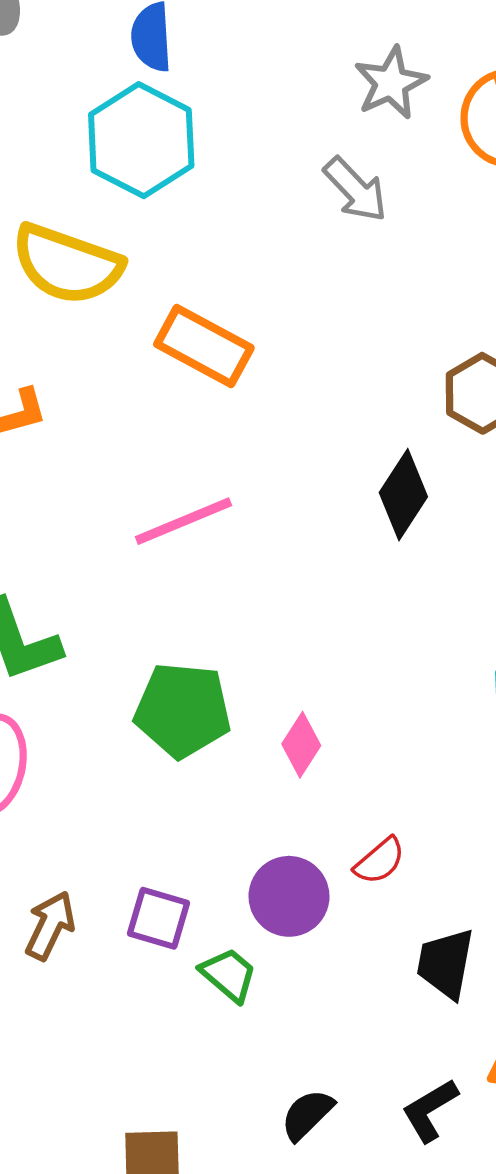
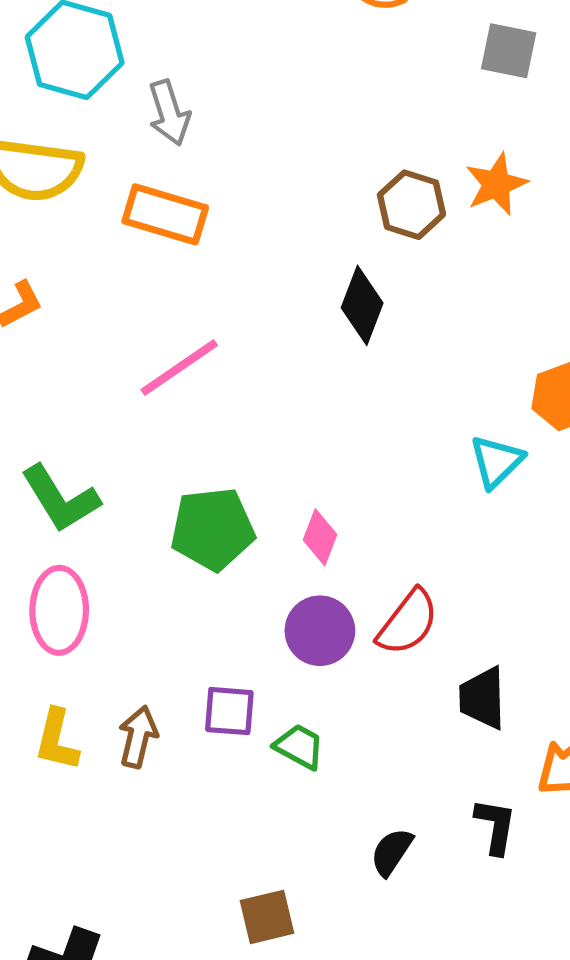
gray arrow: (355, 190) -> (169, 113), moved, turned 38
red semicircle: (380, 861) -> (408, 622), size x1.5
purple circle: (289, 896) -> (320, 631), moved
black L-shape: (430, 1110) -> (496, 826), turned 142

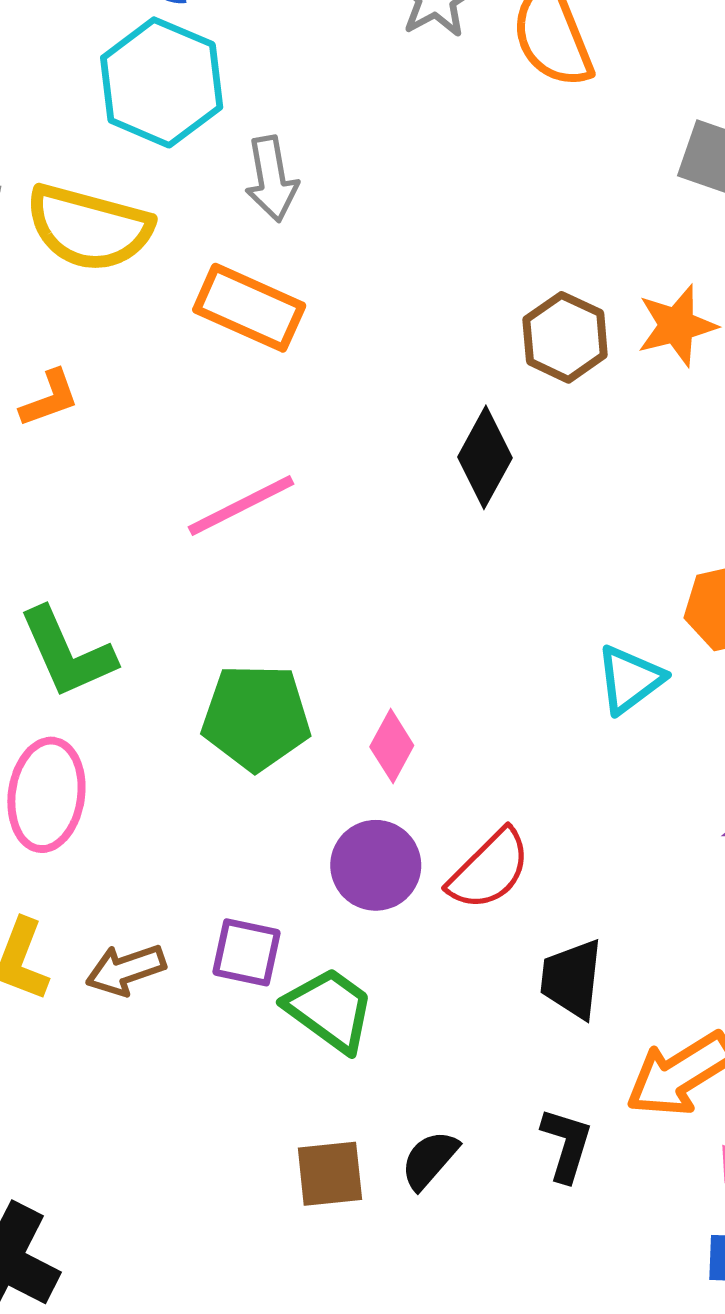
brown arrow: (138, 737) -> (126, 970), turned -130
green trapezoid: (299, 747) -> (330, 1010), size x1.4
brown square: (267, 917) -> (330, 1174), moved

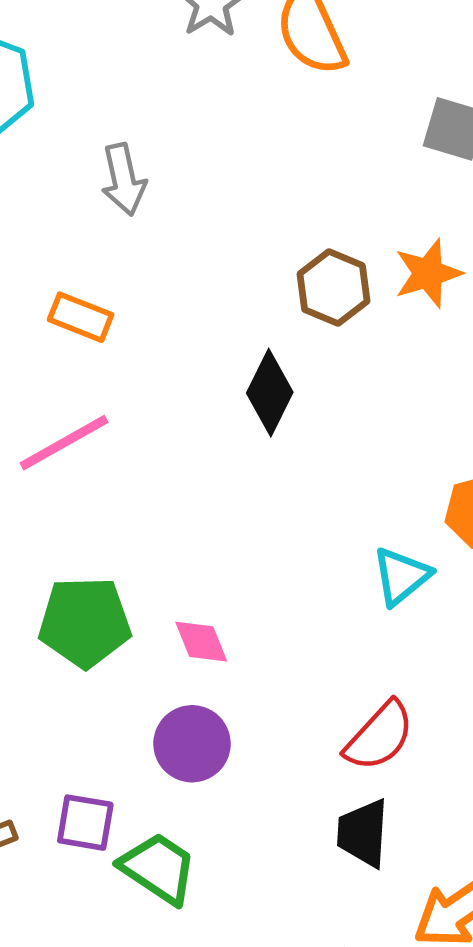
gray arrow: (272, 179) -> (124, 179), moved
orange rectangle: (249, 308) -> (81, 317), moved, size x0.7
pink diamond: (392, 746) -> (201, 642), turned -48
red semicircle: (489, 870) -> (379, 736), moved

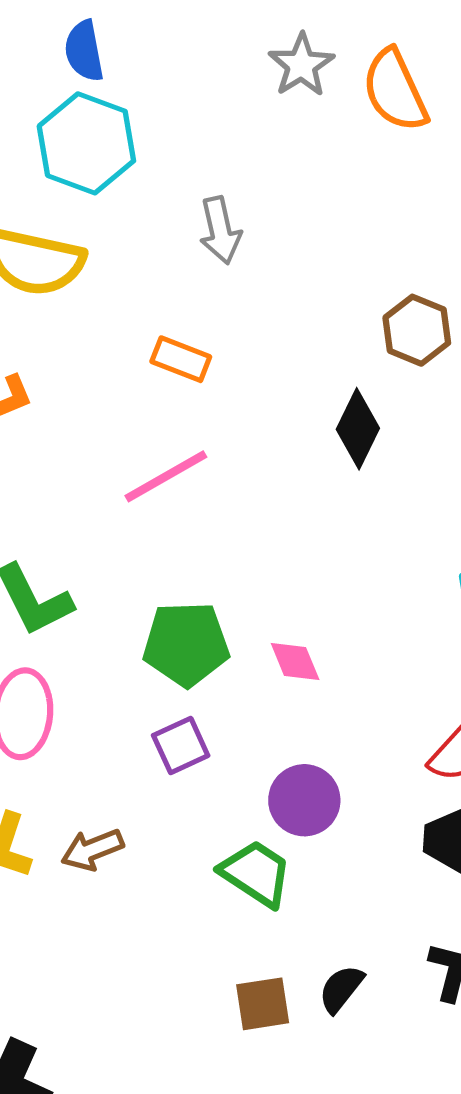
purple circle: (192, 744) -> (304, 800), moved
purple square: (85, 823) -> (181, 745), moved, turned -34

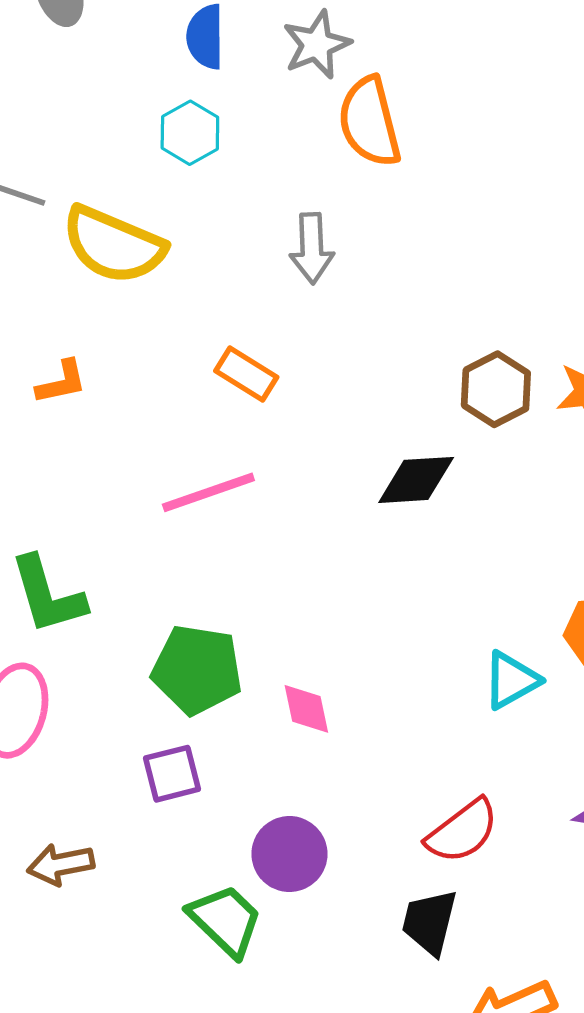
gray star: (301, 65) -> (317, 45), moved
orange semicircle: (395, 90) -> (369, 122), moved
cyan hexagon: (86, 143) -> (190, 133), size x0.6
black diamond: (358, 429) -> (416, 480), turned 50

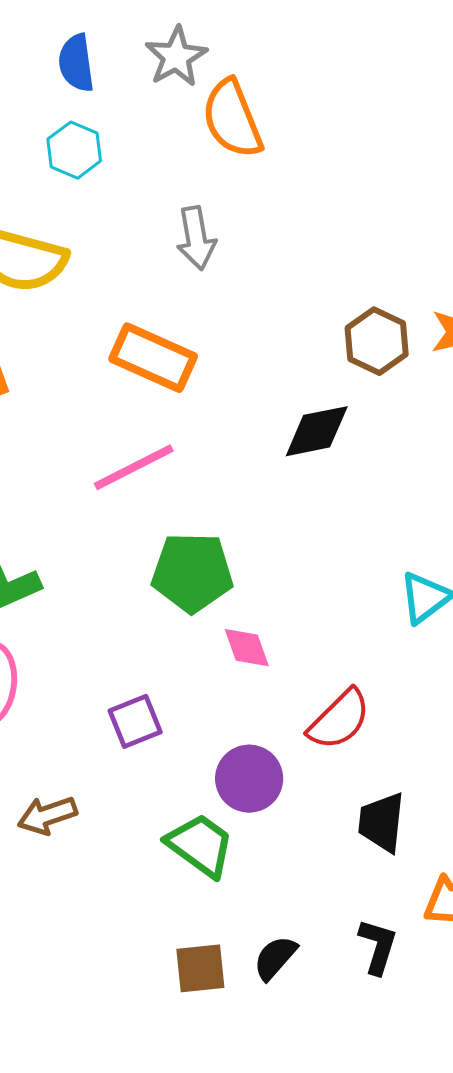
orange rectangle: (246, 374) -> (153, 358), size x1.5
green pentagon: (197, 670) -> (192, 572), moved
red semicircle: (462, 831) -> (339, 720), moved

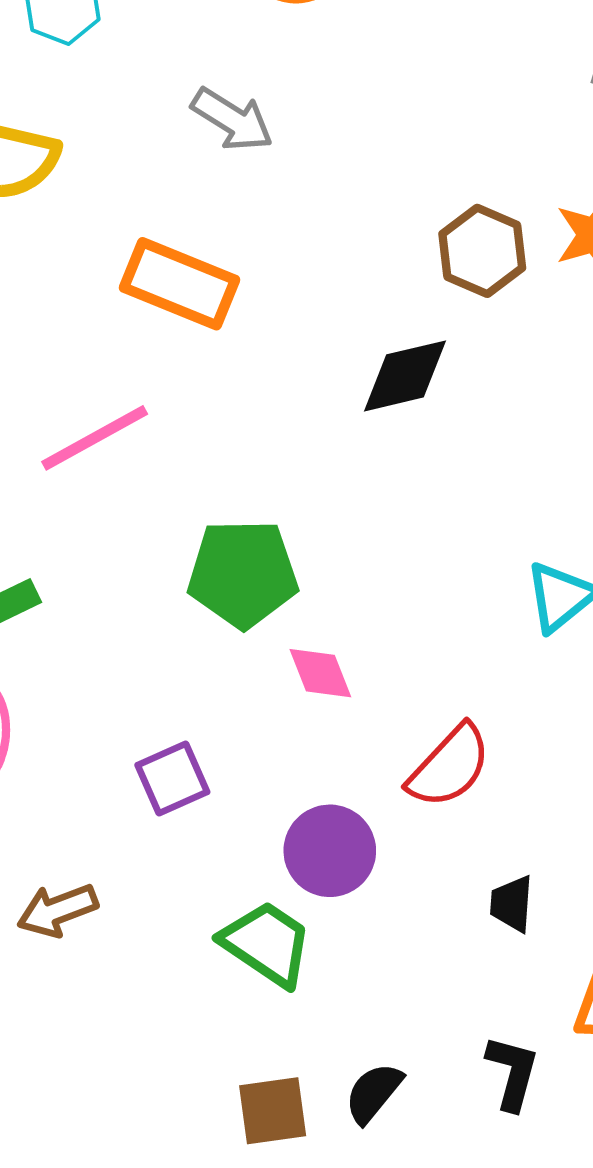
gray arrow: (196, 238) -> (232, 119), turned -46
pink line: (134, 467) -> (95, 438), moved
black trapezoid: (382, 822) -> (512, 904), size x0.7

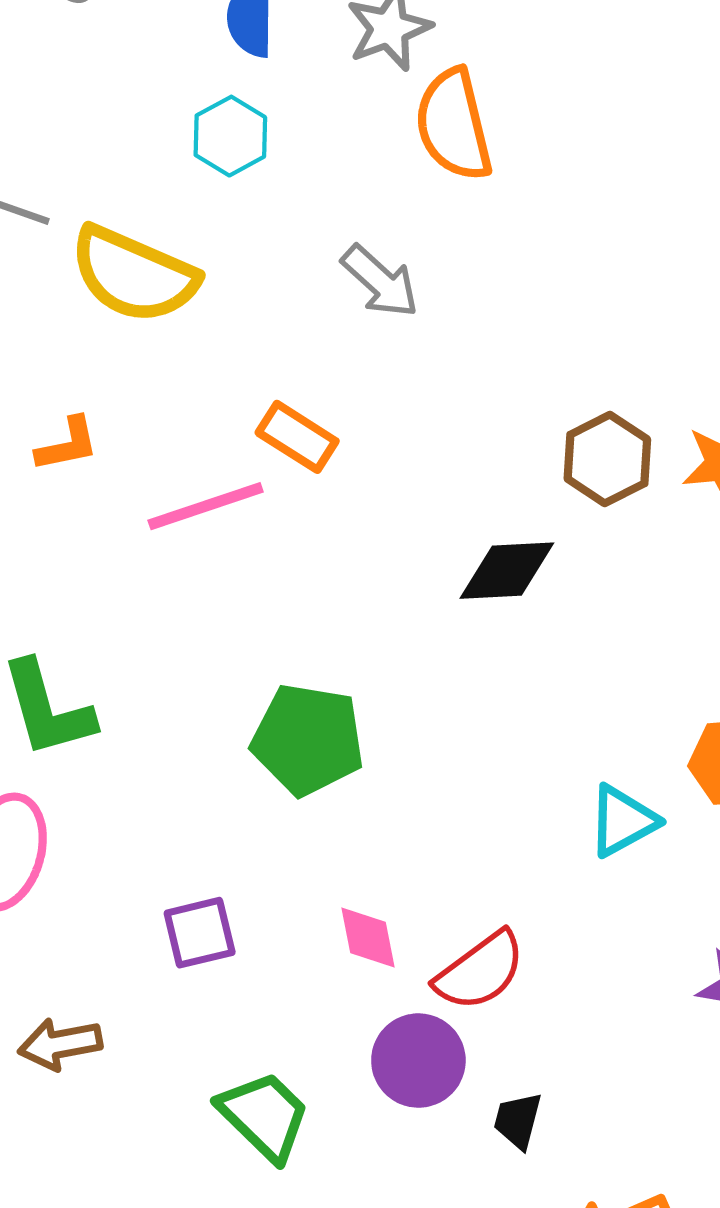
orange rectangle: (179, 284) -> (297, 437), size x0.7
pink line: (95, 438) -> (206, 506), moved
pink diamond: (320, 673) -> (368, 938), moved
purple circle: (330, 851) -> (418, 1061), moved

